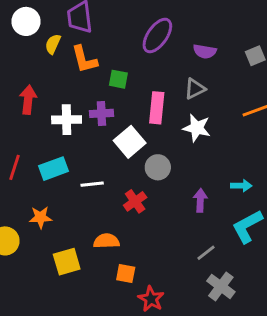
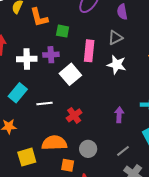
purple semicircle: (205, 51) -> (122, 12), turned 70
gray circle: (158, 167) -> (88, 149), moved
cyan rectangle: (54, 169) -> (18, 93), turned -30
orange semicircle: (106, 241) -> (54, 143), size x1.4

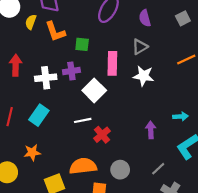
white line: (44, 104) -> (83, 120), moved

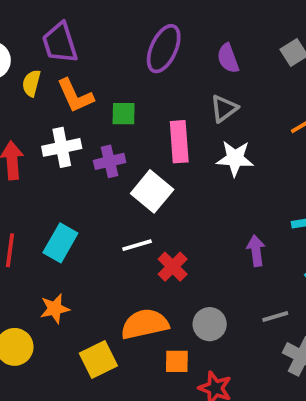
white cross: (46, 78) -> (62, 147), moved
gray line: (158, 169) -> (275, 316), turned 32

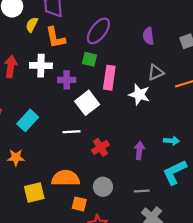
purple ellipse: (164, 49) -> (98, 31), moved
gray triangle: (224, 108) -> (156, 72), moved
green square: (124, 114) -> (90, 59), moved
red cross: (173, 267) -> (100, 147), moved

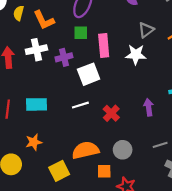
white square: (87, 103) -> (89, 74), turned 30
cyan rectangle: (28, 120) -> (36, 104), turned 60

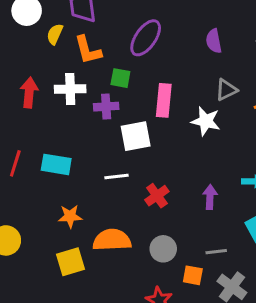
green square: (81, 33) -> (120, 78), moved
orange star: (34, 142) -> (70, 216), moved
orange square: (104, 171) -> (193, 275), moved

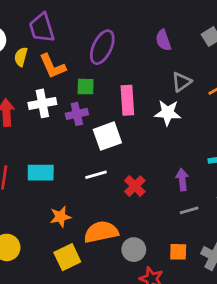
gray circle: (163, 249) -> (134, 250), moved
gray line: (216, 252) -> (189, 210), moved

